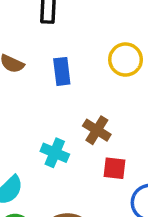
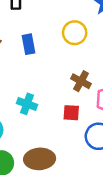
brown cross: (97, 130) -> (81, 81), moved

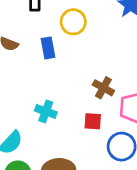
yellow circle: (75, 33) -> (73, 22), moved

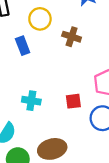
brown cross: (103, 88) -> (72, 37), moved

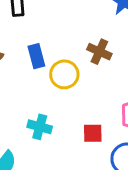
yellow circle: (40, 19) -> (64, 74), moved

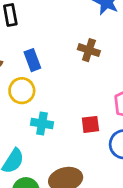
yellow circle: (64, 74) -> (22, 91), moved

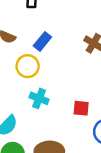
blue rectangle: (32, 60) -> (42, 41), turned 48

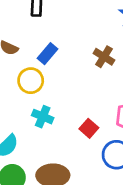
red square: (81, 108) -> (89, 128), turned 35

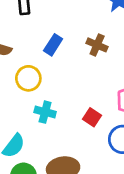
blue rectangle: (48, 54) -> (53, 45), moved

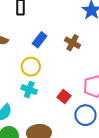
yellow circle: (28, 78) -> (31, 67), moved

